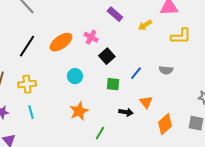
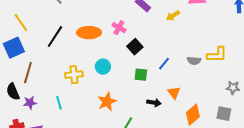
yellow L-shape: (181, 36) -> (217, 55), moved
orange ellipse: (61, 42) -> (89, 33), turned 35
yellow cross: (27, 84) -> (74, 75), moved

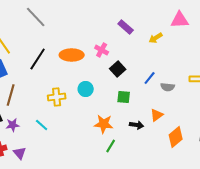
gray semicircle: (194, 61) -> (168, 87), moved
blue line: (164, 64) -> (150, 78), moved
orange triangle: (174, 93) -> (157, 115), turned 32
orange star: (107, 102) -> (104, 124), moved, turned 30
cyan line: (59, 103) -> (42, 125), turned -32

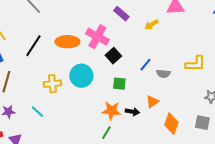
pink cross: (102, 50) -> (97, 37), size x1.6
cyan circle: (86, 89) -> (81, 76), size x1.5
orange star: (104, 124) -> (111, 111), moved
orange diamond: (176, 137) -> (171, 124), turned -30

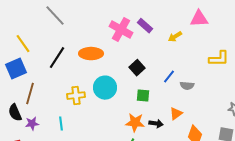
pink cross: (97, 37) -> (121, 30), moved
yellow L-shape: (195, 64) -> (219, 59), moved
cyan line: (37, 112) -> (61, 124), turned 40

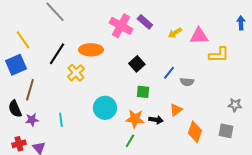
pink triangle: (199, 19) -> (199, 36), moved
cyan circle: (105, 88) -> (105, 108), moved
yellow cross: (76, 96) -> (76, 73), moved, turned -36

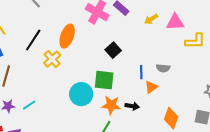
orange ellipse: (91, 50) -> (67, 36), turned -70
blue line: (169, 73) -> (141, 72), moved, turned -40
green square: (143, 92) -> (104, 80), moved, size x1.5
orange triangle: (176, 110) -> (151, 87), moved
cyan line: (61, 120) -> (29, 105), moved, turned 64

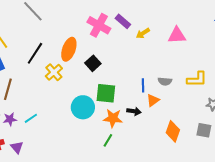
yellow arrow: (151, 19) -> (143, 33), moved
yellow L-shape: (195, 41) -> (197, 79), moved
black square: (113, 50) -> (93, 63), moved
black arrow: (132, 106) -> (134, 111), moved

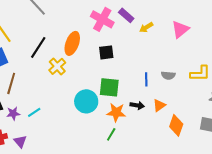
pink triangle: (177, 35) -> (180, 29), turned -36
black square: (93, 63) -> (106, 52), moved, turned 35
orange triangle: (153, 100) -> (159, 105), moved

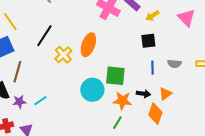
pink triangle: (180, 29) -> (186, 18), turned -36
orange ellipse: (72, 43) -> (88, 45), moved
black square: (106, 52) -> (148, 41), moved
orange diamond: (176, 125) -> (155, 114), moved

